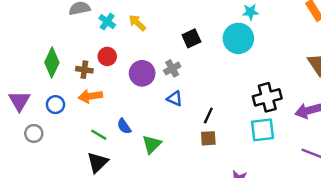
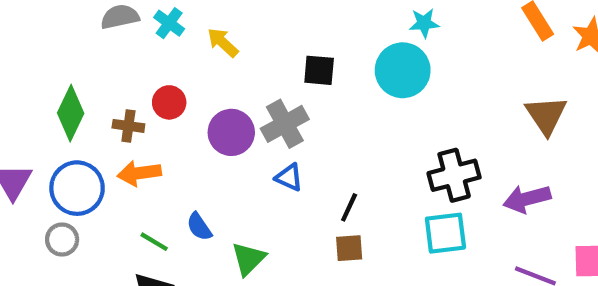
cyan cross: (107, 22) -> (169, 23), moved
black square: (191, 38) -> (319, 70), turned 30
gray cross: (172, 68) -> (285, 124), size x1.5
blue circle: (55, 105) -> (77, 188), size x1.6
gray circle: (34, 133) -> (62, 240), moved

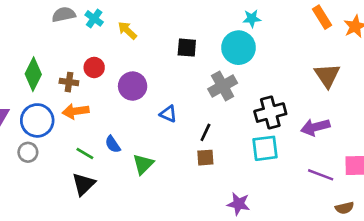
gray cross: (285, 124) -> (223, 86), moved

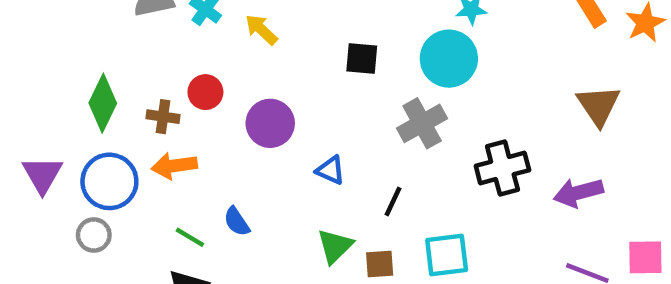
cyan square: (265, 148) -> (447, 255), moved
brown square: (205, 158) -> (380, 264), moved
green triangle: (143, 164) -> (335, 246), moved

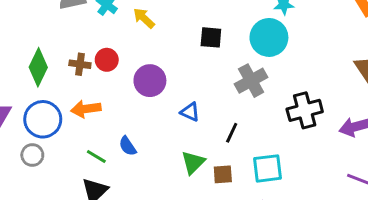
brown cross: (163, 117) -> (80, 64), moved

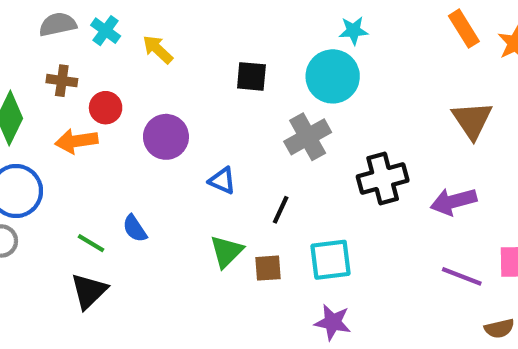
brown cross: (80, 64) -> (62, 81), moved
orange arrow: (86, 109) -> (76, 141), moved

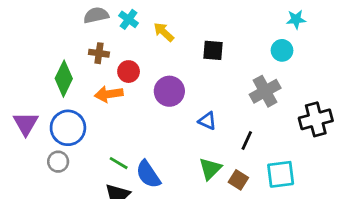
black square: (251, 76) -> (213, 50), moved
cyan circle: (333, 76) -> (282, 50), size x0.6
blue semicircle: (135, 228) -> (148, 174), moved, size x1.5
brown square: (268, 268) -> (238, 180), turned 36

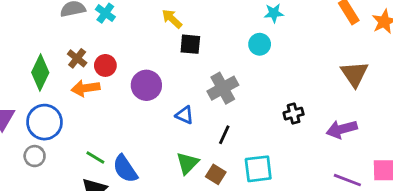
yellow arrow: (164, 32) -> (172, 19), moved
brown cross: (99, 53) -> (77, 58), moved, turned 30
gray cross: (265, 91) -> (223, 88), moved
black cross: (316, 119) -> (294, 114), size x0.6

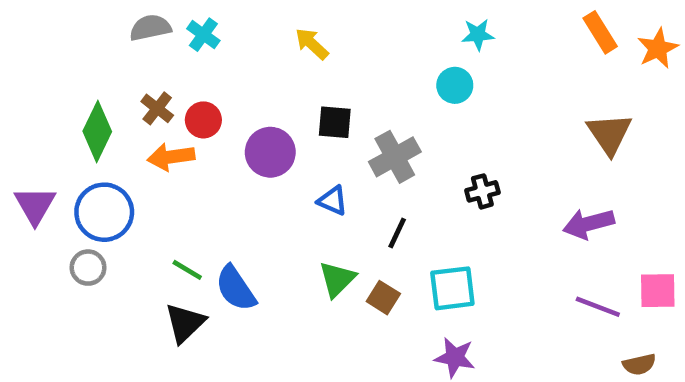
black square: (190, 44) -> (335, 122), moved
black cross: (294, 114) -> (482, 191), moved

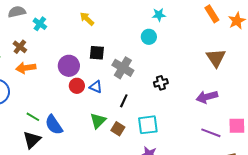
cyan cross: (203, 35) -> (40, 24), moved
red circle: (203, 120) -> (77, 86), moved
gray cross: (395, 157) -> (123, 68), turned -30

